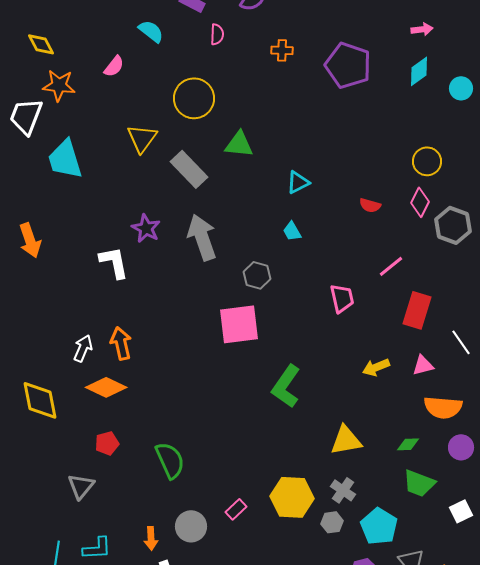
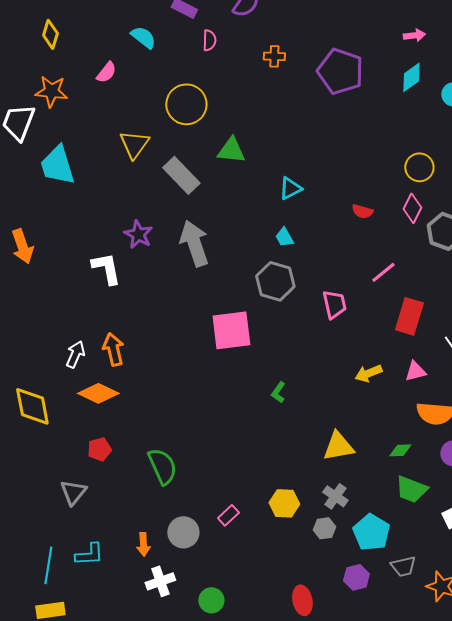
yellow diamond: (41, 44) -> (50, 34), moved, turned 44
gray hexagon: (257, 275) -> (275, 281), moved, size x1.4
green L-shape: (286, 386) -> (278, 392), size x0.5
yellow hexagon: (292, 497) -> (284, 503), size x0.7

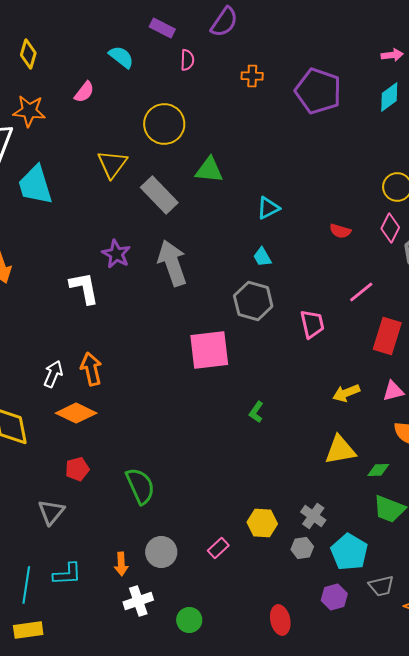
yellow triangle: (338, 446) -> (340, 450), moved
pink rectangle: (228, 515) -> (218, 548), moved

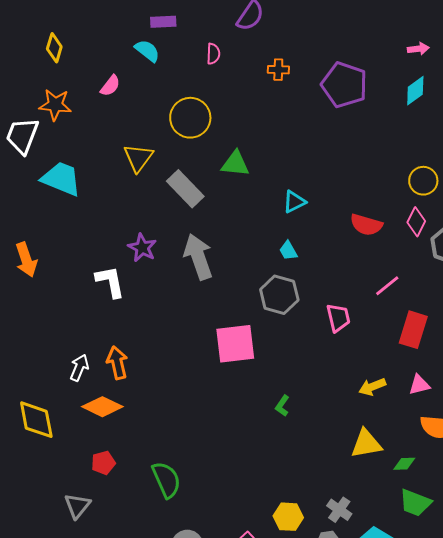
purple rectangle: (162, 28) -> (163, 22), moved, turned -30
cyan trapezoid: (35, 185) -> (61, 179), turned 129
red semicircle: (340, 231) -> (366, 225), size x1.5

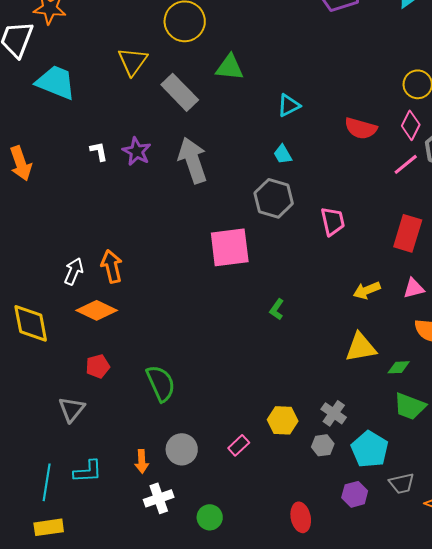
white L-shape: (110, 282) -> (99, 151), moved, size x0.6
pink line: (387, 286) -> (406, 164), moved

